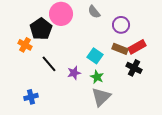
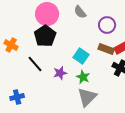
black pentagon: (41, 29) -> (45, 36), moved

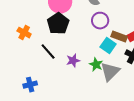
purple circle: (107, 25) -> (100, 21), moved
cyan square: (81, 56) -> (108, 46), moved
gray triangle: (87, 97) -> (110, 72), moved

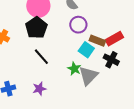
black line: (48, 52) -> (41, 57), moved
purple star: (73, 61) -> (39, 89), moved

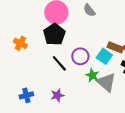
purple circle: (78, 25) -> (80, 56), moved
gray triangle: (88, 76) -> (106, 82), turned -35

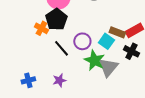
orange cross: (20, 43) -> (41, 28), moved
green star: (92, 75) -> (94, 60), size x1.5
gray triangle: (106, 82) -> (108, 67), turned 30

